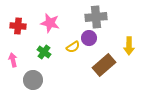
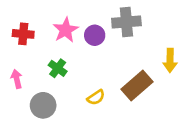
pink star: (50, 23) -> (66, 30), turned 30
purple circle: (89, 38) -> (95, 35), moved
yellow semicircle: (73, 47) -> (96, 97), moved

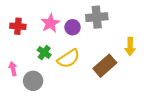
pink arrow: (17, 79) -> (13, 69), moved
yellow semicircle: (96, 97) -> (68, 59), moved, size x1.6

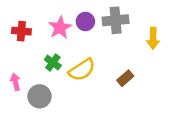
purple circle: (73, 27) -> (85, 21), moved
yellow arrow: (130, 46) -> (153, 38), moved
brown rectangle: (105, 66) -> (125, 78), size x0.6

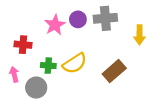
red cross: (21, 31) -> (23, 45), moved
green cross: (53, 63) -> (48, 66), moved, turned -32
brown rectangle: (125, 78) -> (114, 71), size x1.5

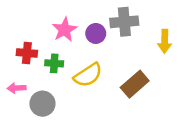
purple circle: (78, 19) -> (96, 33), moved
green cross: (48, 66) -> (54, 63), moved
pink arrow: (14, 74) -> (17, 88), turned -80

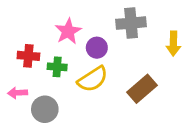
purple circle: (96, 33) -> (97, 48), moved

